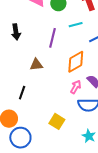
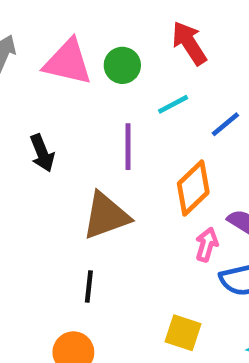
brown triangle: (36, 65) -> (106, 216), size x1.6

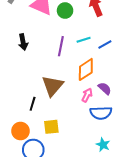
cyan line: (173, 104) -> (84, 40), moved
brown triangle: (106, 216) -> (53, 86), moved, turned -40
yellow square: (183, 333) -> (51, 127), moved, turned -35

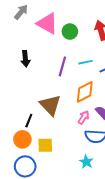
brown triangle: (53, 86) -> (50, 105), turned -30
orange circle: (20, 131) -> (22, 139), moved
cyan star: (103, 145) -> (86, 162), moved

